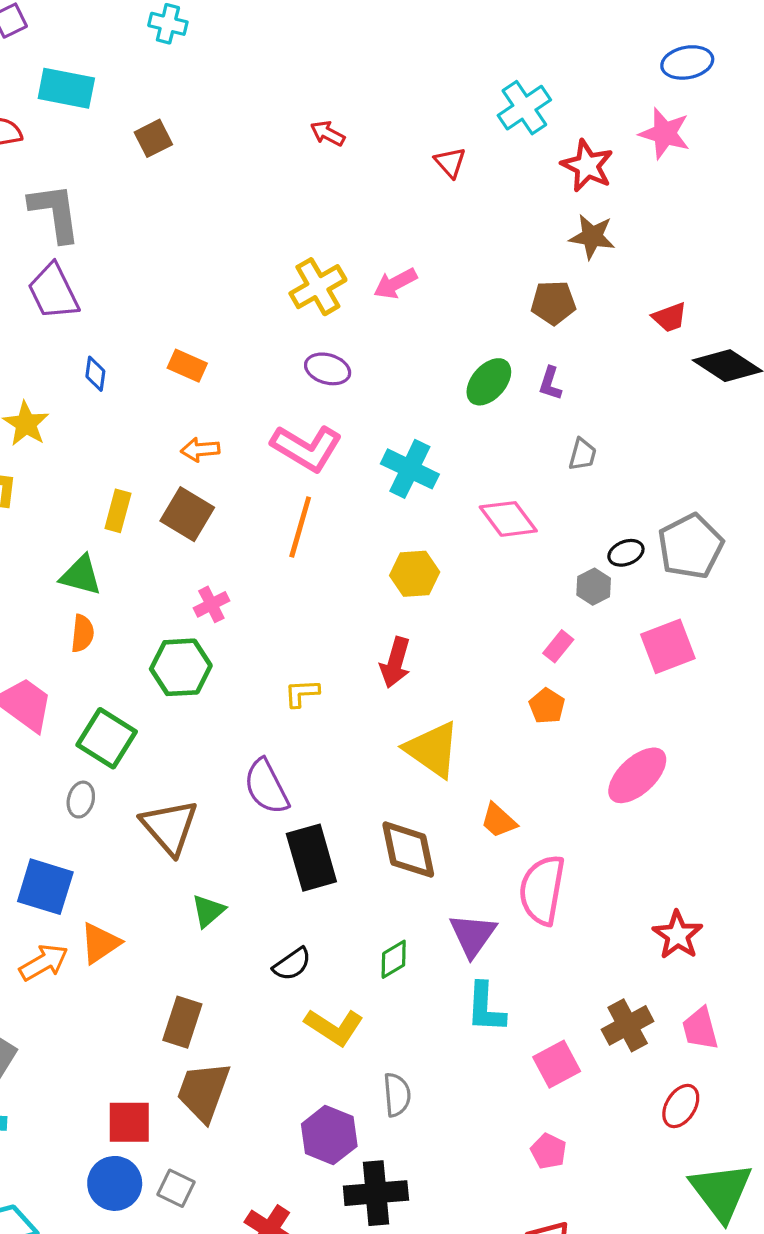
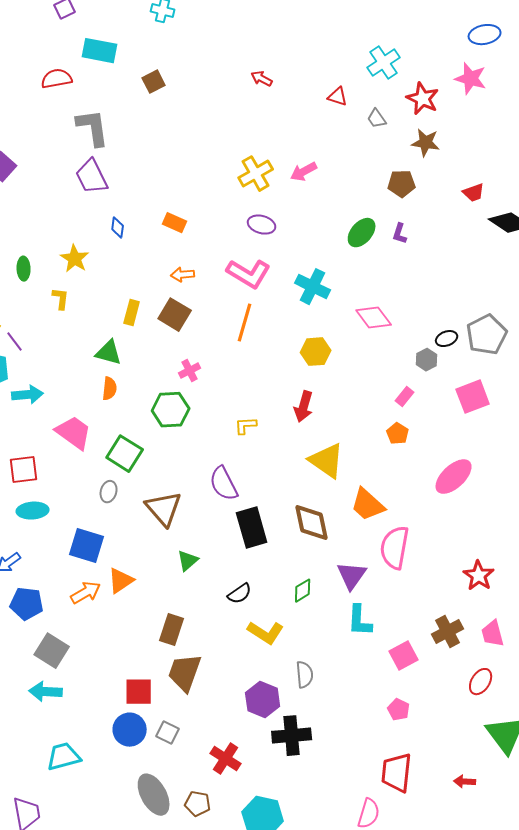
red triangle: (450, 162) -> (338, 97), turned -30
gray trapezoid: (582, 454) -> (377, 119), moved, turned 130
orange trapezoid: (499, 821) -> (368, 505), size x1.5

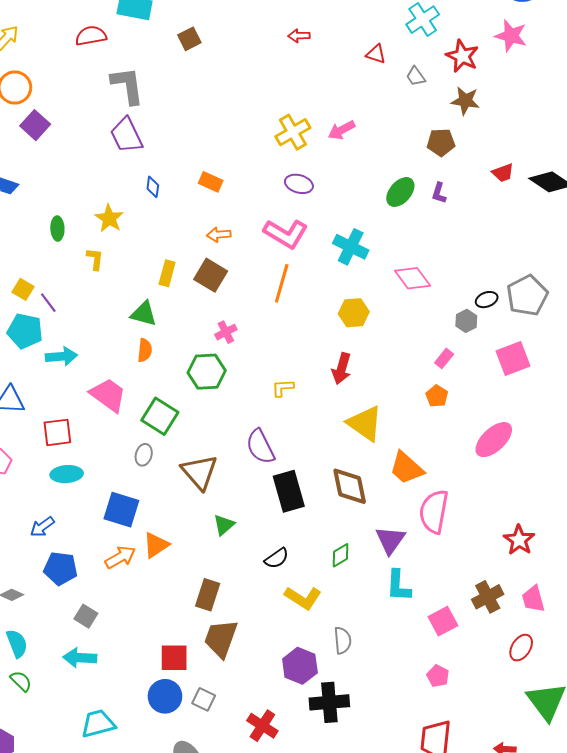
red arrow: (262, 79) -> (299, 36), turned -30
red trapezoid: (474, 193) -> (503, 173), moved
gray square: (52, 651) -> (86, 616), size x0.7

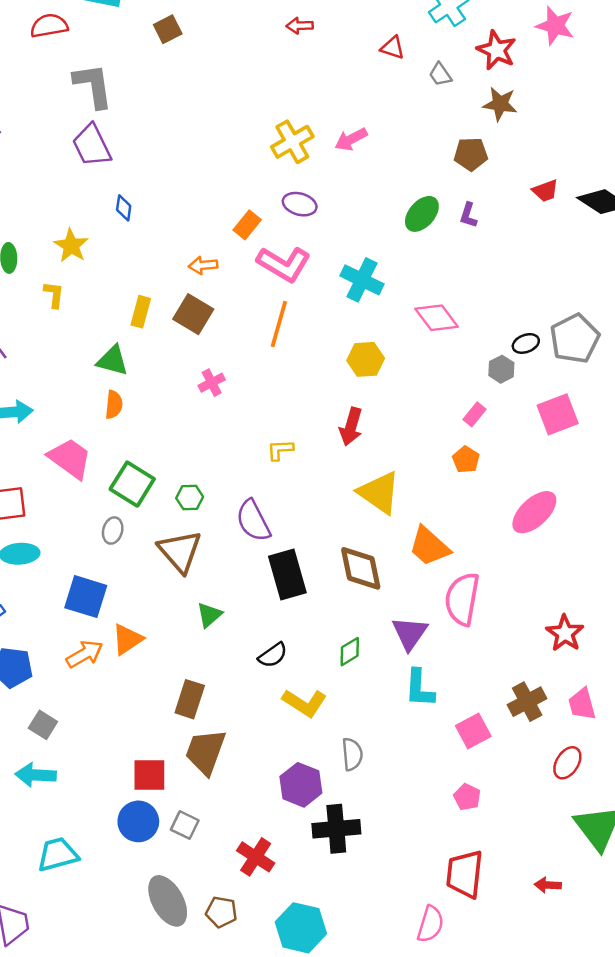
orange rectangle: (211, 182) -> (247, 225), moved, turned -75
green hexagon: (207, 372) -> (190, 498), moved, size x0.6

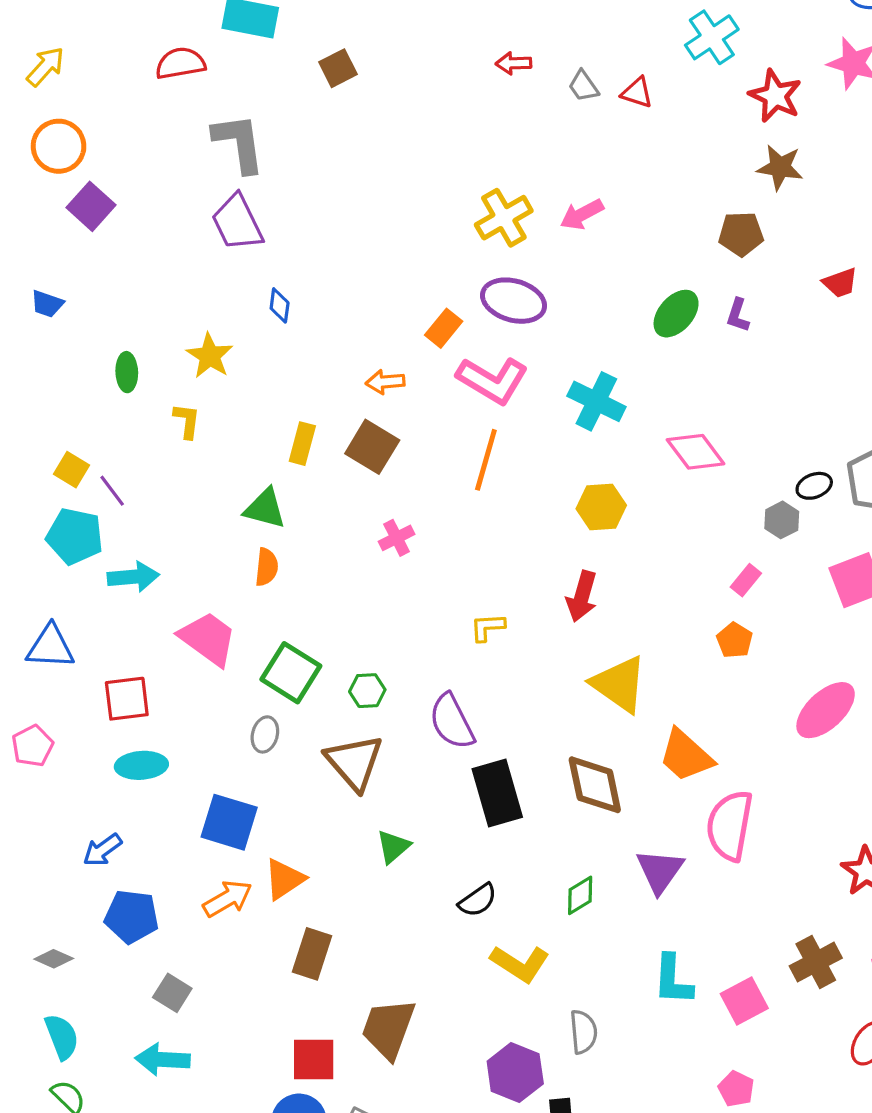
gray trapezoid: (440, 75) -> (583, 86), moved
purple ellipse: (300, 204) -> (514, 301), size x1.4
cyan L-shape: (419, 688) -> (673, 980), moved
brown rectangle: (190, 699) -> (312, 954), moved

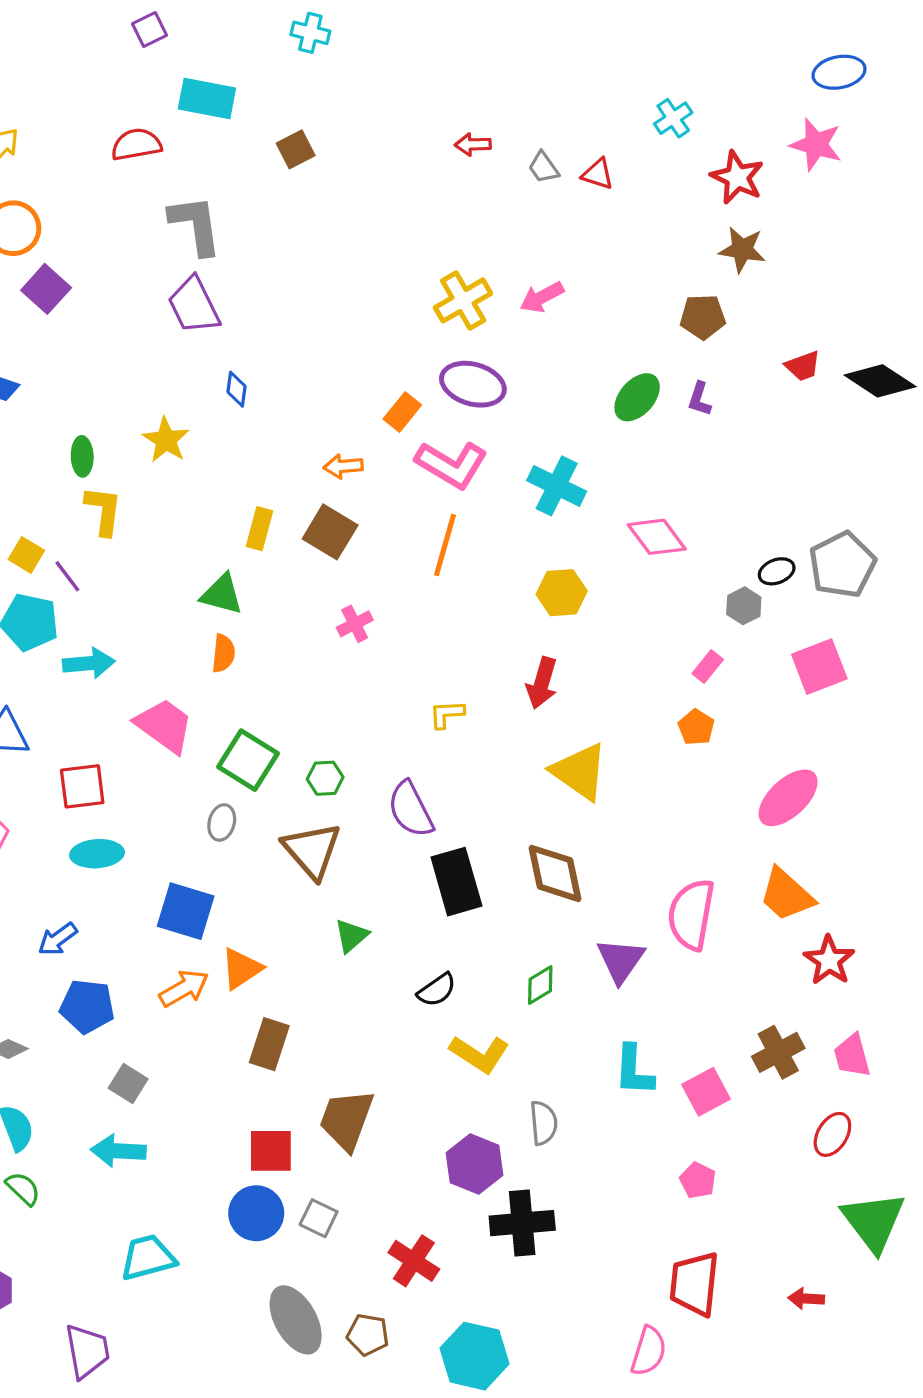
cyan cross: (712, 37) -> (673, 118), size x0.7
yellow L-shape: (187, 421) -> (104, 511), moved, size x1.4
orange trapezoid: (686, 756) -> (786, 895), moved

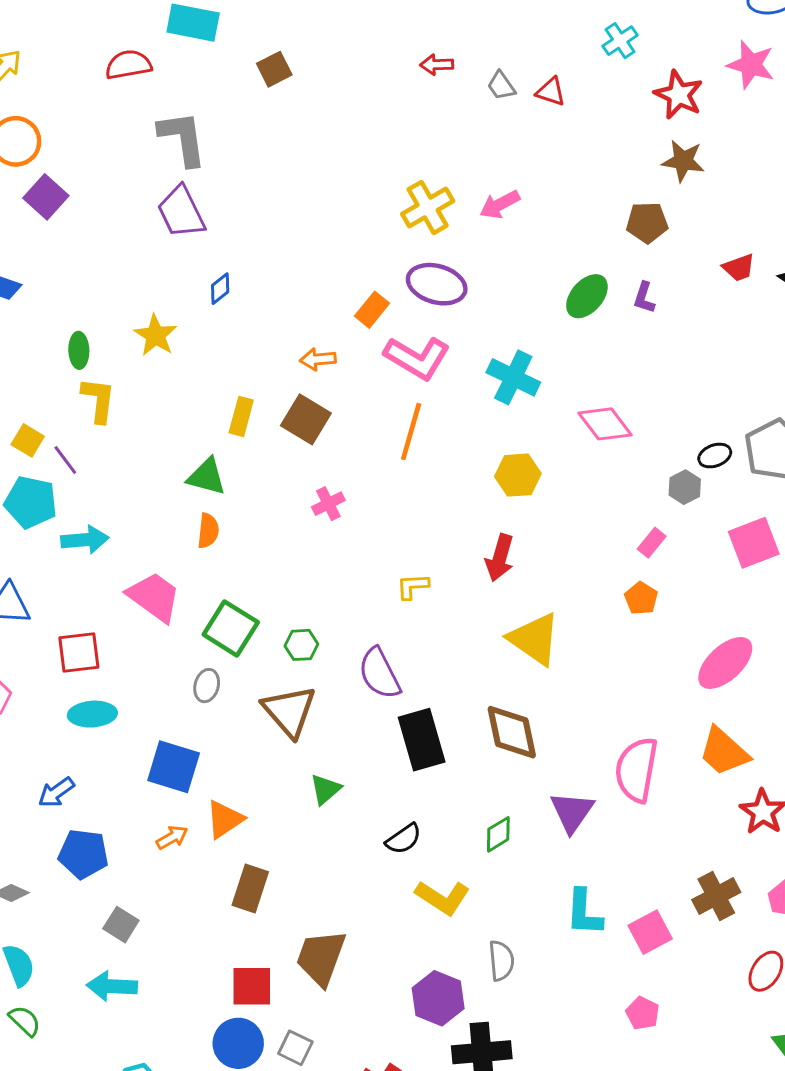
blue diamond: (237, 389) -> (220, 289), turned 44
orange arrow: (184, 988) -> (172, 837), size x0.7

